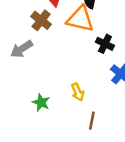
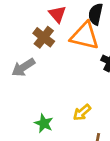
yellow arrow: (78, 92) -> (82, 112), turned 72

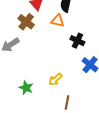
orange triangle: (85, 36) -> (58, 21), size x0.6

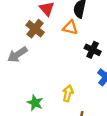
yellow arrow: (55, 79) -> (68, 93), turned 144

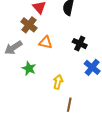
orange triangle: (70, 28) -> (46, 42), moved
green star: (35, 103) -> (29, 68), moved

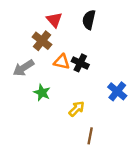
black cross: (80, 44) -> (80, 63), moved
yellow arrow: (58, 82) -> (77, 109), turned 32

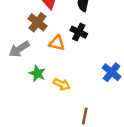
black cross: (80, 63) -> (79, 32), moved
yellow arrow: (77, 109) -> (62, 84), moved, turned 70

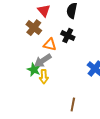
gray arrow: (19, 49) -> (43, 61), moved
yellow arrow: (62, 84) -> (44, 77), moved, turned 64

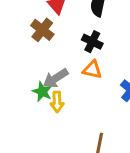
orange triangle: (50, 45) -> (92, 70), moved

